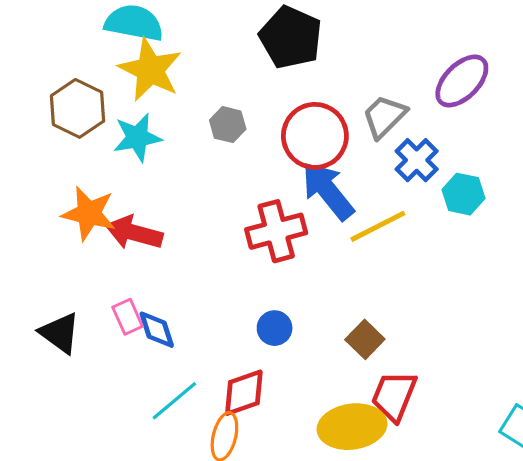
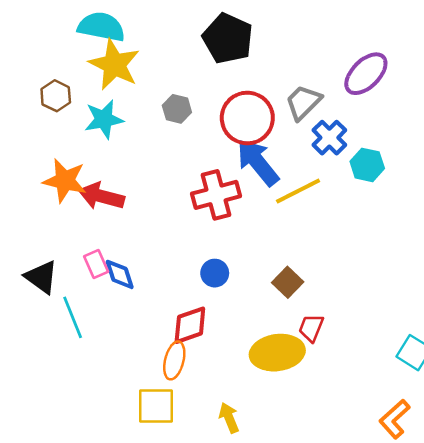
brown hexagon: (78, 108) -> (56, 96), size x0.7
red trapezoid: (394, 396) -> (311, 328), size x0.7
cyan line: (174, 401) -> (73, 317), moved, turned -72

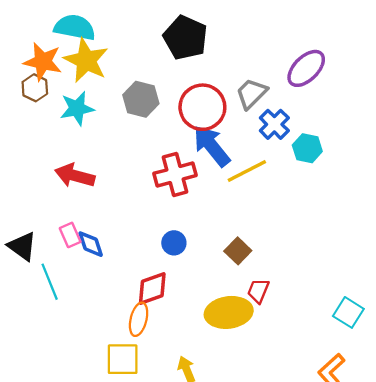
gray hexagon: (177, 109) -> (141, 99), size x1.4
orange star: (65, 181) -> (43, 62), moved

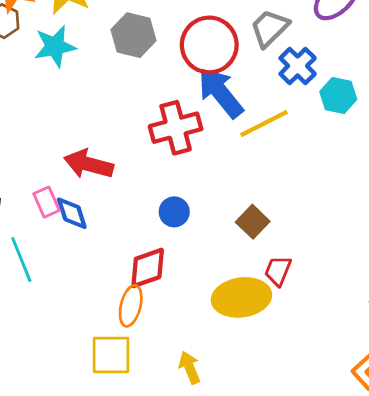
red arrow: (75, 176) -> (89, 164), moved

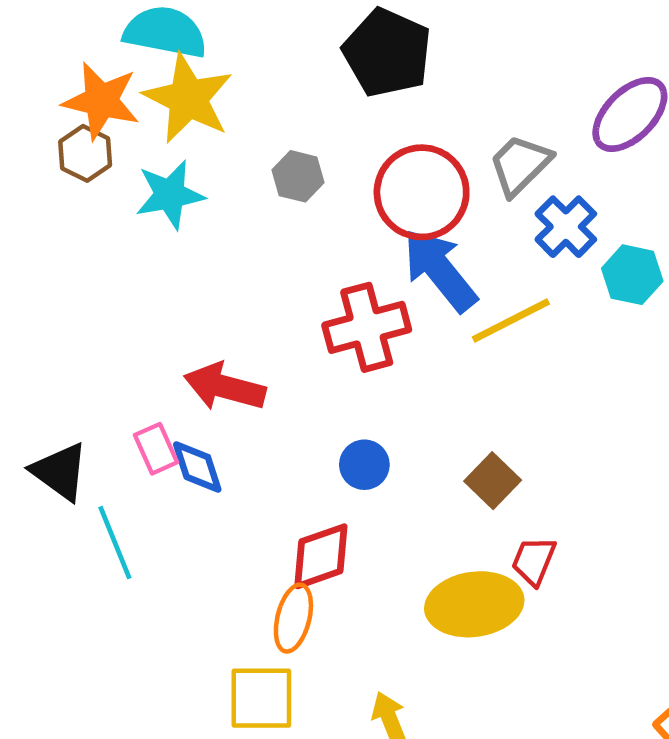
gray hexagon: (133, 35) -> (298, 176), size x0.7

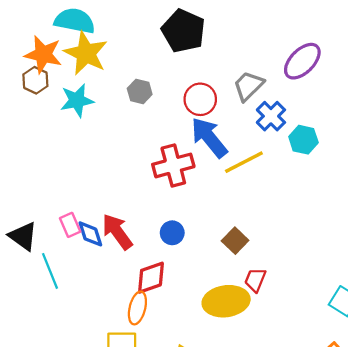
red circle: (422, 192) -> (200, 99), size x0.7
red arrow: (225, 387) -> (117, 232), moved, turned 39

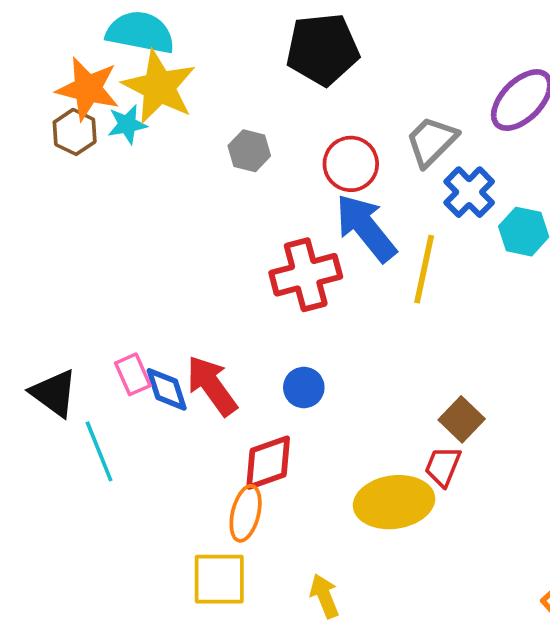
black pentagon: (183, 31) -> (323, 49), turned -30
cyan star: (77, 100) -> (127, 124), moved, size x0.7
yellow line: (244, 162) -> (424, 269), turned -51
brown square: (235, 241) -> (462, 419), moved

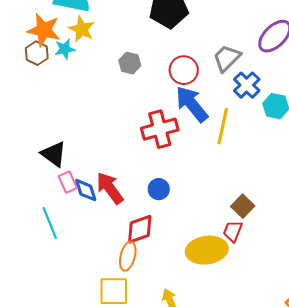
yellow star: (159, 87) -> (82, 29), size x0.7
black triangle: (54, 393) -> (54, 154), moved

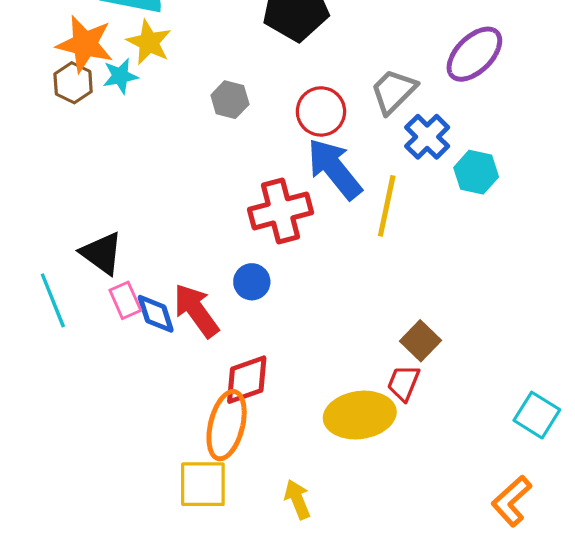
blue circle: (159, 189) -> (252, 282), moved
cyan line: (50, 223) -> (53, 300), moved
orange ellipse: (128, 256) -> (227, 425), size x1.4

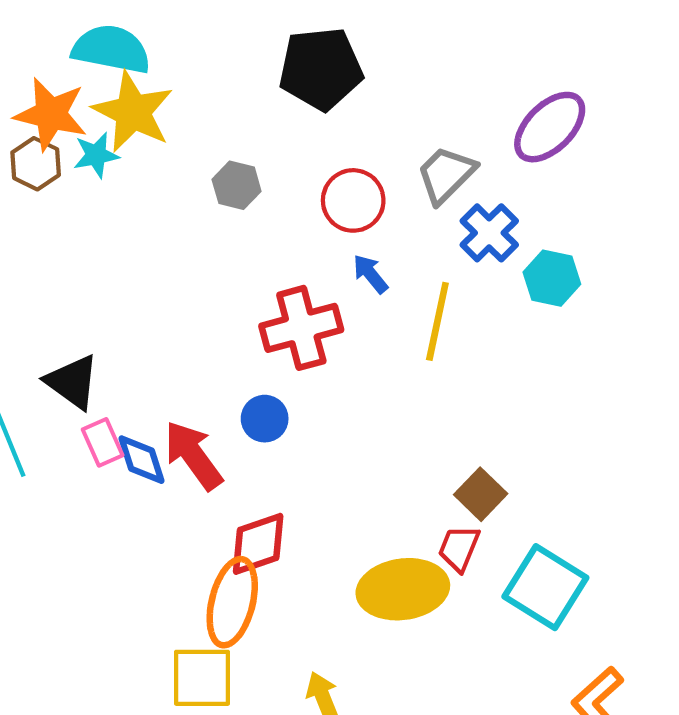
yellow star: (149, 42) -> (133, 112), size x1.4
blue arrow: (334, 169) -> (370, 274), size x0.5
cyan square: (537, 415) -> (545, 587), moved, size x1.4

